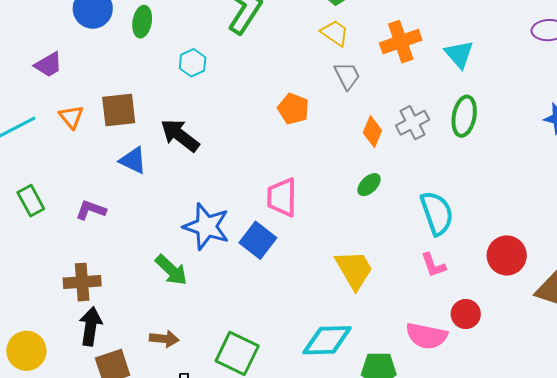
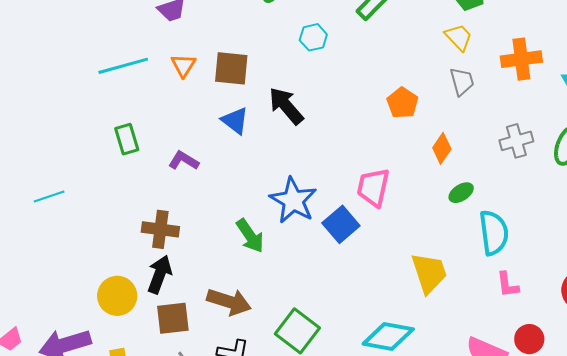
orange diamond: (372, 132) -> (442, 148), moved
cyan semicircle: (437, 213) -> (494, 233), moved
brown arrow: (164, 339) -> (229, 302), size x1.5
yellow circle: (26, 351) -> (117, 296), moved

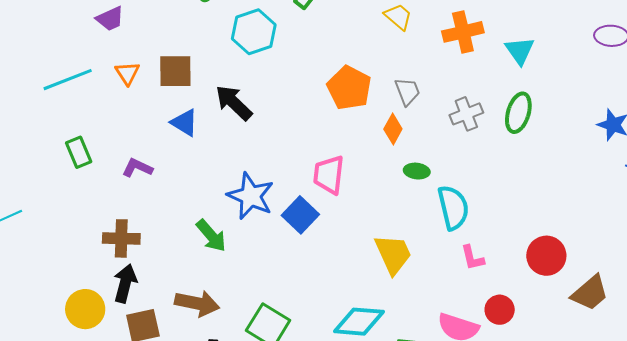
cyan hexagon: (313, 37) -> (254, 32), size x1.6
gray trapezoid: (462, 81) -> (407, 91), moved
orange pentagon: (402, 103) -> (349, 88), size x1.4
green ellipse: (461, 193) -> (417, 171), turned 45

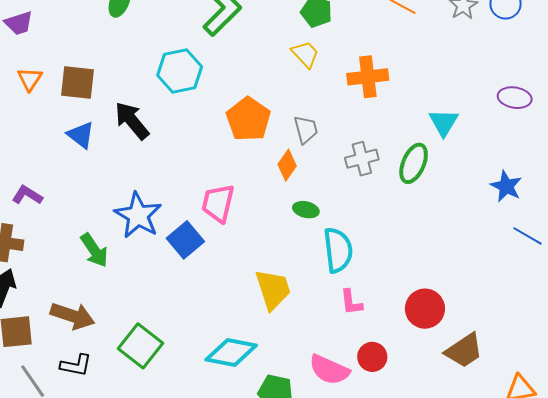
cyan hexagon: (254, 32) -> (180, 71), moved
cyan triangle: (520, 51) -> (444, 122), moved
purple L-shape: (137, 168) -> (27, 195), moved

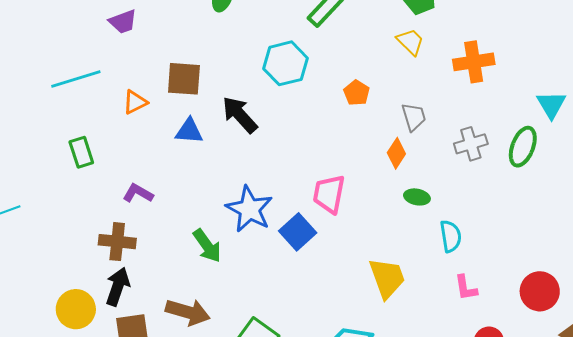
orange triangle: (30, 79) -> (135, 102), moved, turned 32
orange pentagon: (248, 119) -> (357, 93), moved, size x0.6
blue triangle: (81, 135) -> (189, 131), turned -32
cyan semicircle: (338, 250) -> (451, 236), size x0.7

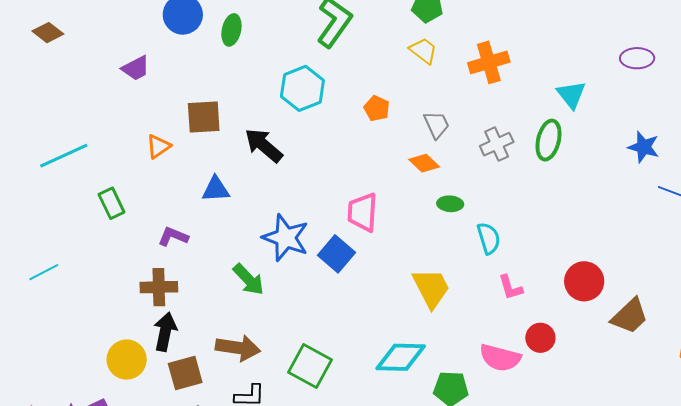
cyan line: (76, 79) -> (64, 156), moved
blue triangle: (189, 131) -> (216, 189), moved
orange diamond: (396, 153) -> (424, 163), turned -72

